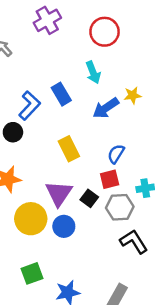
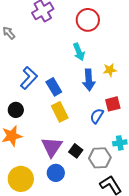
blue rectangle: (61, 94) -> (54, 87), moved
blue arrow: (106, 108) -> (89, 80), turned -60
black circle: (13, 132) -> (16, 110), moved
red square: (110, 179) -> (113, 104), moved
yellow circle: (31, 219) -> (21, 179), moved

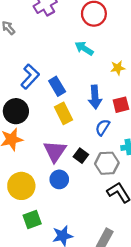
cyan arrow: (79, 52) -> (84, 48), turned 144
blue arrow: (89, 80) -> (95, 97), moved
black circle: (16, 110) -> (16, 111), size x1.5
blue semicircle: (97, 116) -> (103, 127), moved

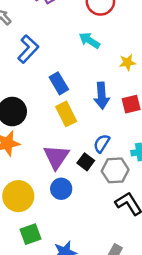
blue L-shape: (30, 77) -> (28, 49), moved
blue semicircle: (103, 127) -> (102, 143), moved

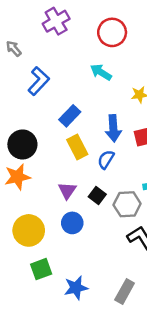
blue rectangle: (59, 83) -> (70, 116), turned 75
blue semicircle: (102, 143) -> (106, 159), moved
purple triangle: (56, 157) -> (67, 191), size x0.7

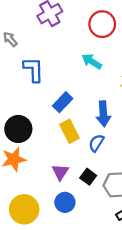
blue L-shape: (39, 81) -> (33, 70), turned -44

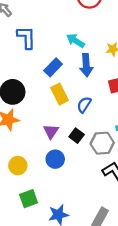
cyan arrow: (92, 61) -> (75, 41), moved
blue arrow: (103, 114) -> (86, 65), moved
yellow circle: (24, 209) -> (18, 166), size x0.7

